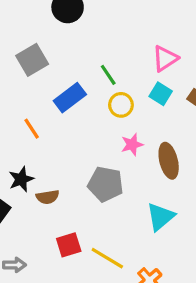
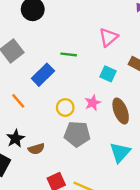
green line: (108, 75) -> (69, 54), turned -42
cyan square: (161, 94) -> (108, 74), moved
yellow circle: (121, 105) -> (65, 108), moved

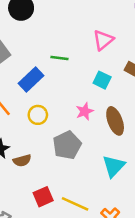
yellow circle: (65, 108) -> (38, 115), moved
gray pentagon: (77, 134) -> (67, 145), turned -30

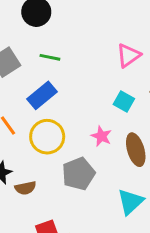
green line: (59, 58) -> (50, 57), moved
pink star: (85, 111) -> (101, 136), turned -30
yellow circle: (38, 115) -> (47, 137), size x1.5

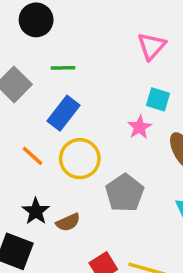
pink star: (101, 136) -> (140, 127), moved, turned 30

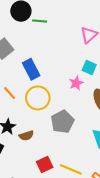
green line: (63, 68) -> (40, 21), moved
blue rectangle: (64, 113) -> (31, 69), turned -72

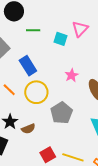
green line: (40, 21) -> (33, 30), moved
cyan square: (89, 68) -> (61, 39), moved

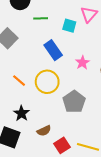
blue rectangle: (28, 66) -> (53, 50), moved
brown semicircle: (28, 129) -> (44, 131), moved

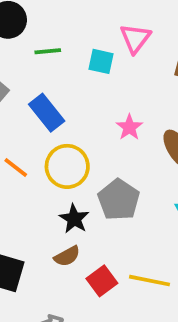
blue rectangle: (53, 50) -> (47, 113), moved
black star: (21, 113) -> (74, 219), moved

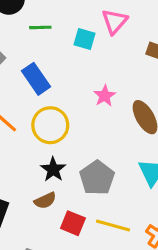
gray pentagon: (119, 200) -> (97, 178), moved
red square: (102, 281) -> (73, 223), turned -35

